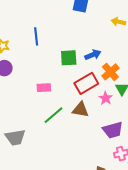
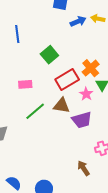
blue arrow: (93, 55) -> (78, 21), moved
green square: (69, 58) -> (49, 55), turned -36
purple trapezoid: (113, 130) -> (82, 120), moved

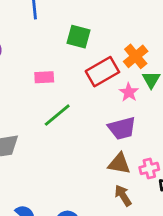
green square: (49, 55) -> (79, 37), turned -36
brown triangle: (62, 105) -> (119, 164), moved

